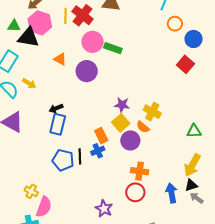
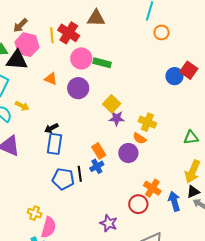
blue circle: (194, 39) -> (174, 76), moved
red square: (185, 64) -> (189, 70), moved
yellow square: (121, 123) -> (112, 104), moved
orange cross: (140, 171) -> (152, 188), moved, turned 30

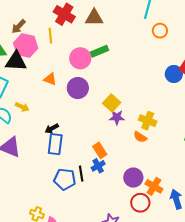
red cross: (69, 33) -> (64, 14), moved
green rectangle: (102, 63) -> (99, 51), moved, turned -36
purple circle: (128, 153) -> (133, 178), moved

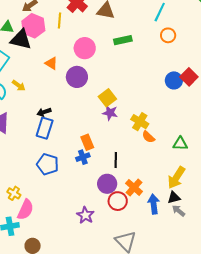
green rectangle: (99, 51) -> (123, 40), moved
orange semicircle: (140, 137) -> (148, 137), moved
black line: (81, 174) -> (116, 160), moved
purple circle: (133, 178) -> (107, 184), moved

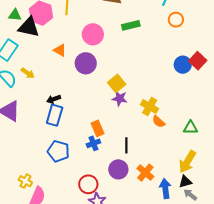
red circle: (118, 201) -> (88, 184), moved

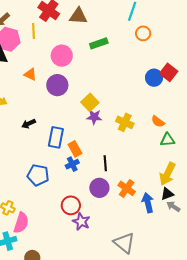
blue rectangle: (55, 115) -> (56, 137), moved
orange semicircle: (159, 122) -> (158, 121), moved

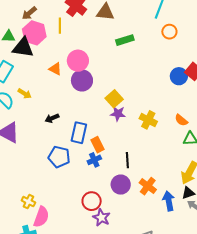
pink circle: (62, 56) -> (78, 61), moved
blue pentagon: (38, 175) -> (59, 157), moved

